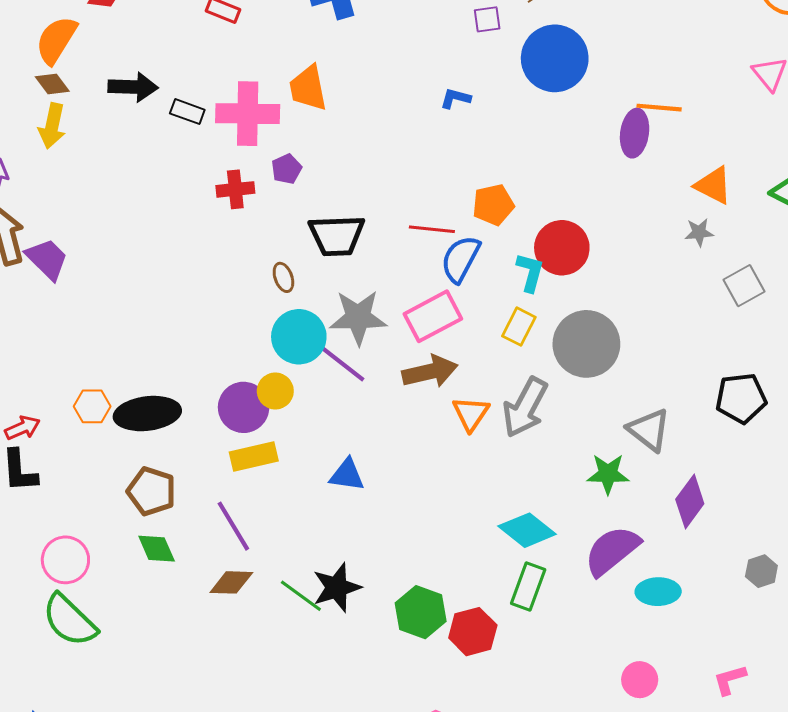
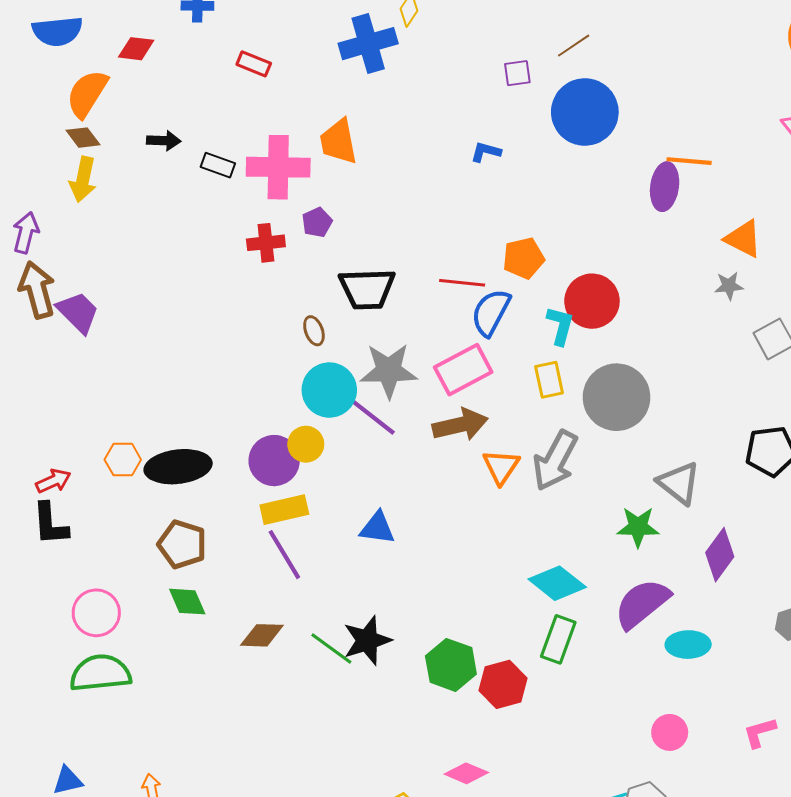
black arrow: (133, 87) -> (164, 141), size x0.7
yellow rectangle: (519, 327) -> (549, 380), turned -39
purple line: (233, 526) -> (284, 555), moved
green semicircle: (70, 620) -> (100, 673), turned 130

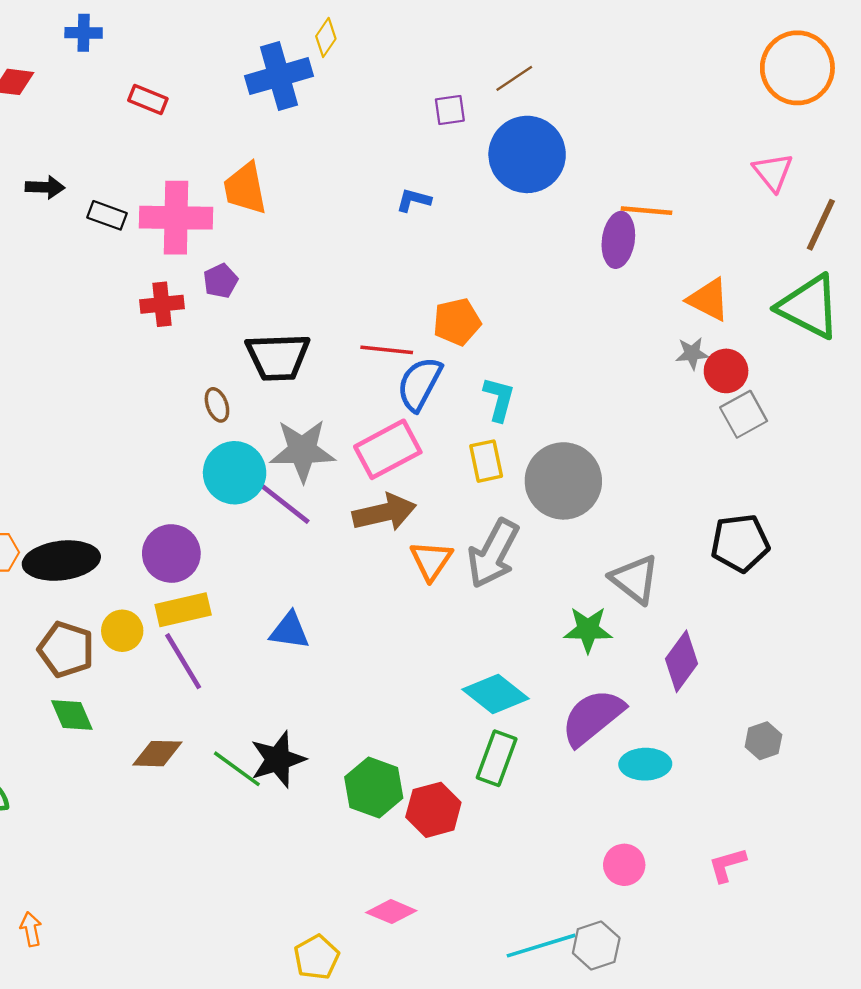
red circle: (592, 301) -> (726, 371), moved, size x0.7
yellow circle: (306, 444) -> (122, 631), moved

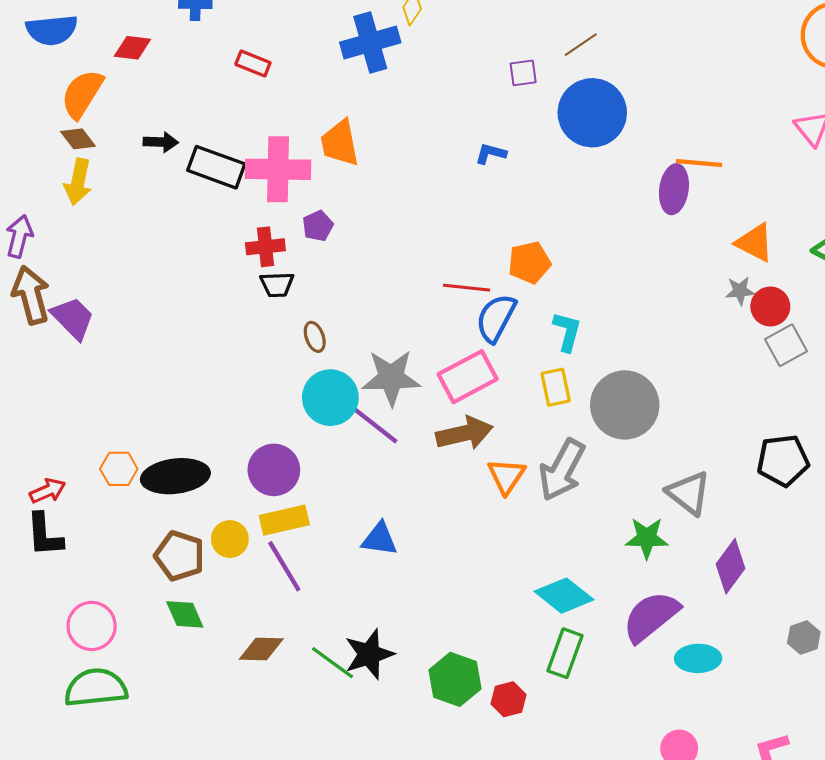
black rectangle: (107, 215) -> (216, 167), size x1.6
black trapezoid: (278, 357) -> (277, 285), moved, size x0.6
red hexagon: (433, 810) -> (508, 699), size x0.7

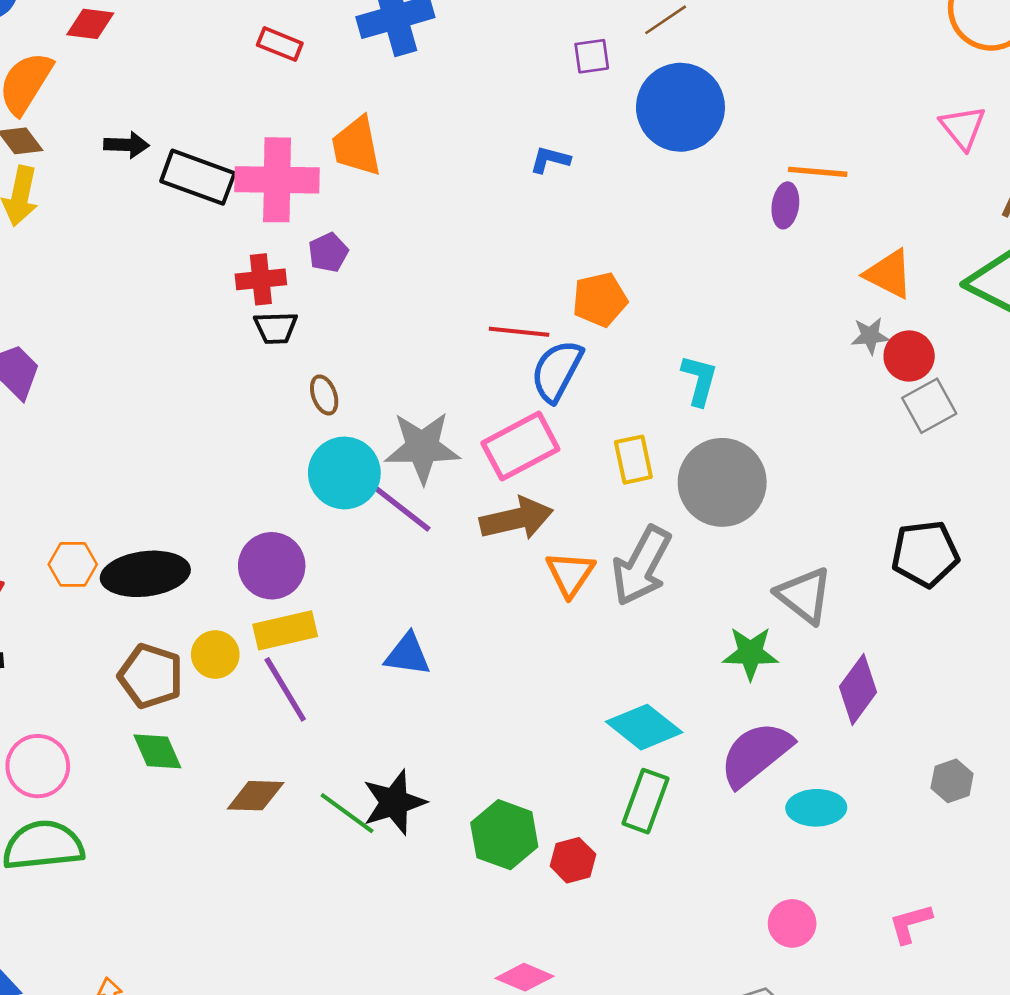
red rectangle: (253, 64) -> (280, 44), moved
purple ellipse: (674, 189) -> (785, 205), size x0.7
cyan L-shape: (567, 332) -> (699, 380), moved

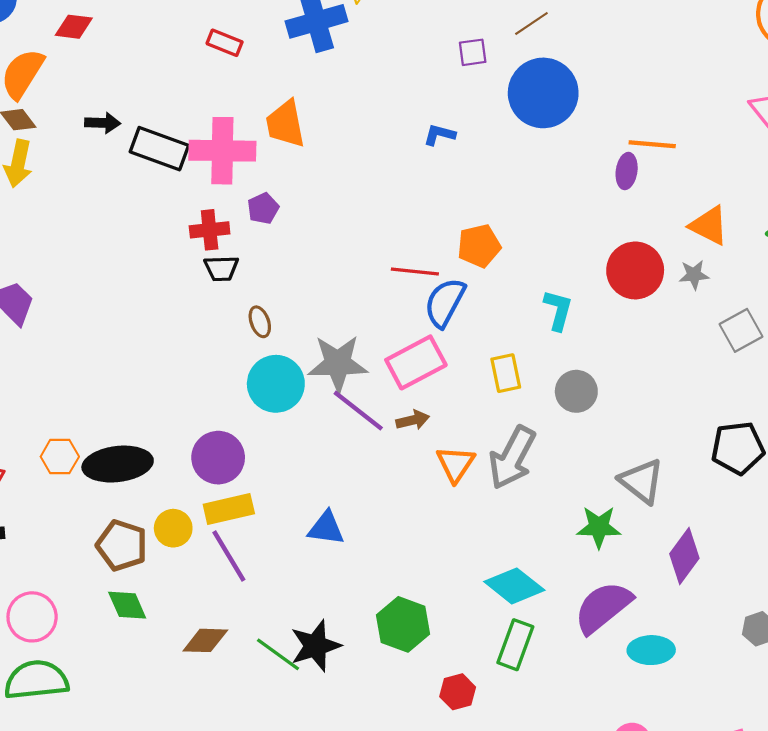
red circle: (909, 356) -> (635, 270), moved, size x1.4
gray circle: (722, 482) -> (576, 391), size x0.6
purple line: (399, 507) -> (358, 411), moved
brown arrow: (516, 519) -> (413, 420), size x0.6
green hexagon: (504, 835) -> (403, 624), moved

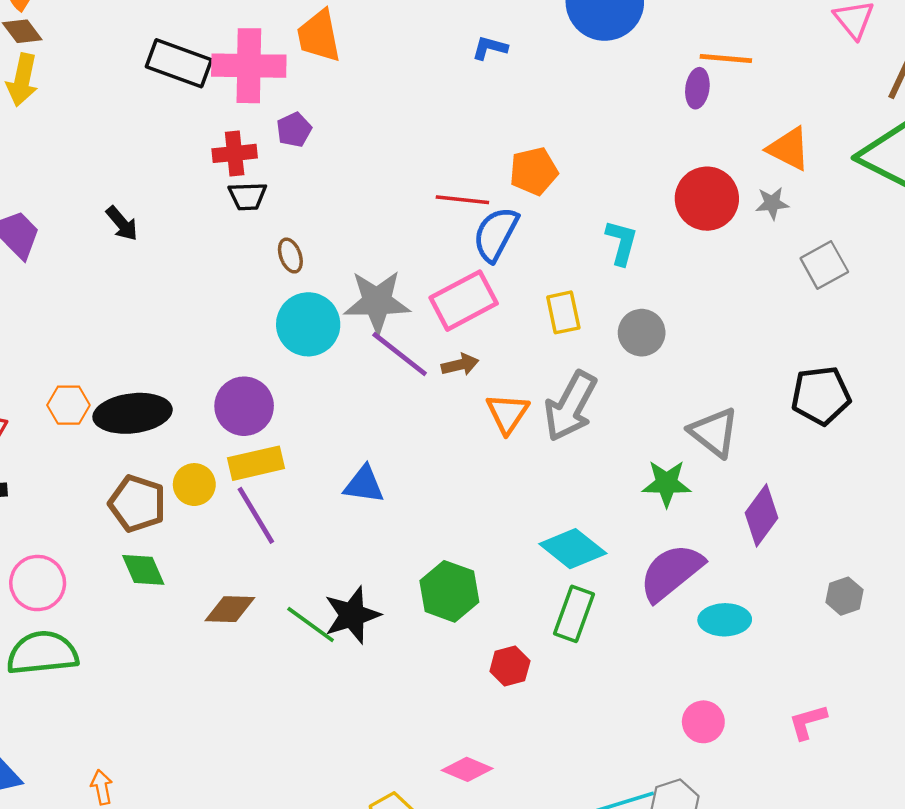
black arrow: (103, 123) -> (122, 223), moved, turned 48

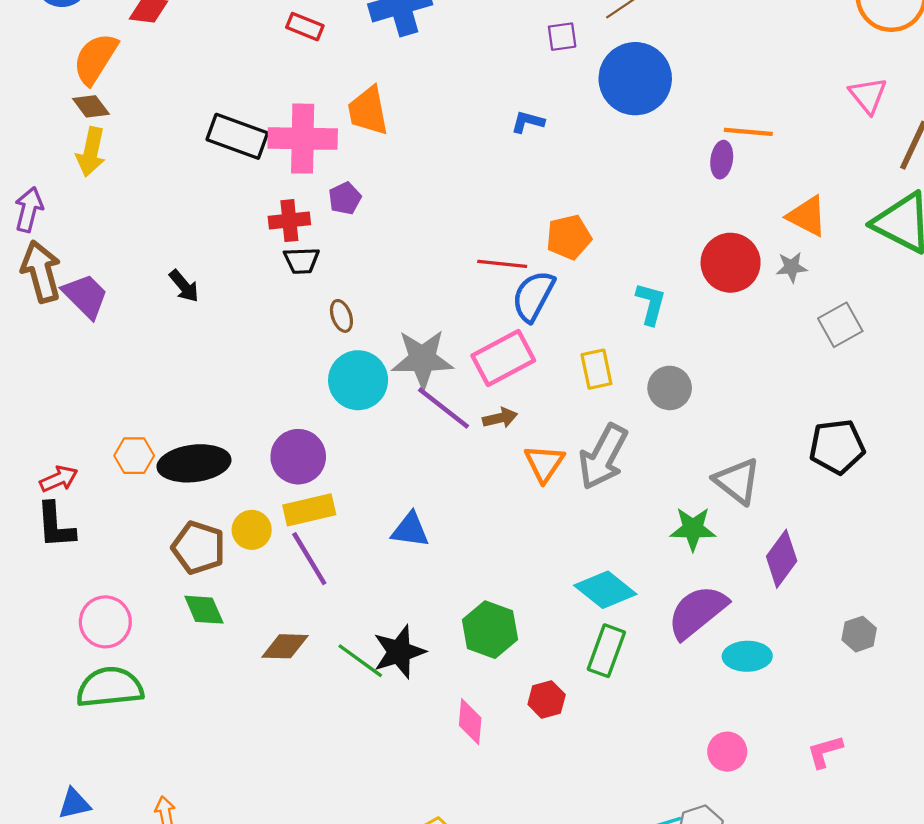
pink diamond: (467, 769) -> (470, 722), moved, turned 72

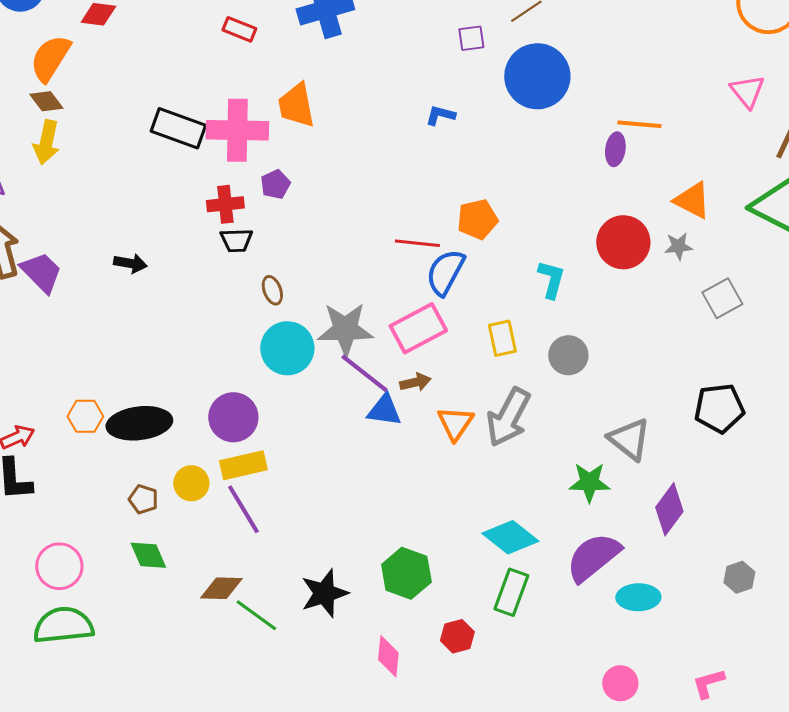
black arrow: (184, 286) -> (130, 263), turned -40
blue triangle: (410, 530) -> (384, 410), moved
brown pentagon: (198, 548) -> (143, 499), size x0.6
green line: (360, 661) -> (256, 615), moved

